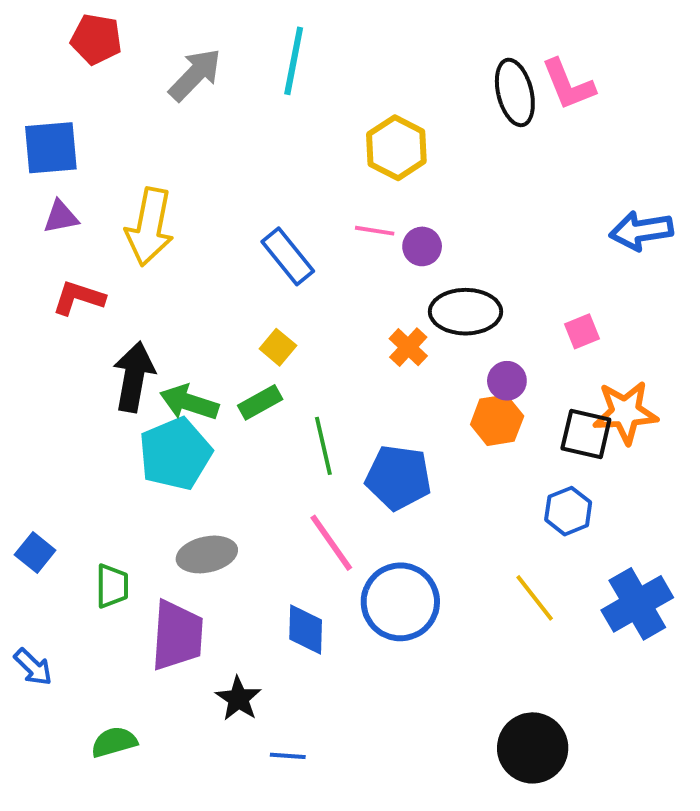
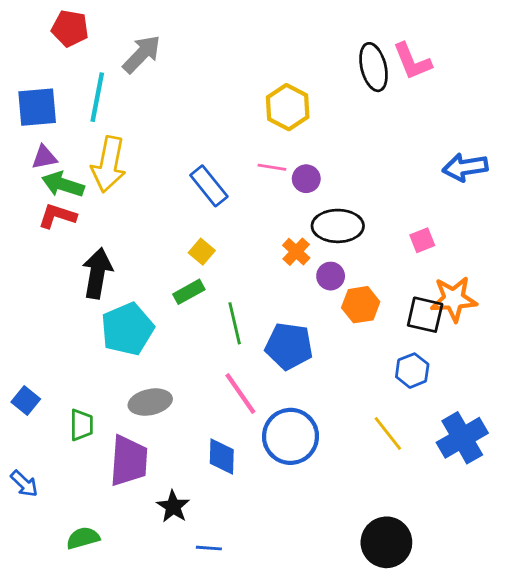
cyan line: (294, 61) -> (97, 97), moved
purple circle: (507, 381) -> (331, 276), moved
green arrow: (189, 402) -> (63, 184), moved

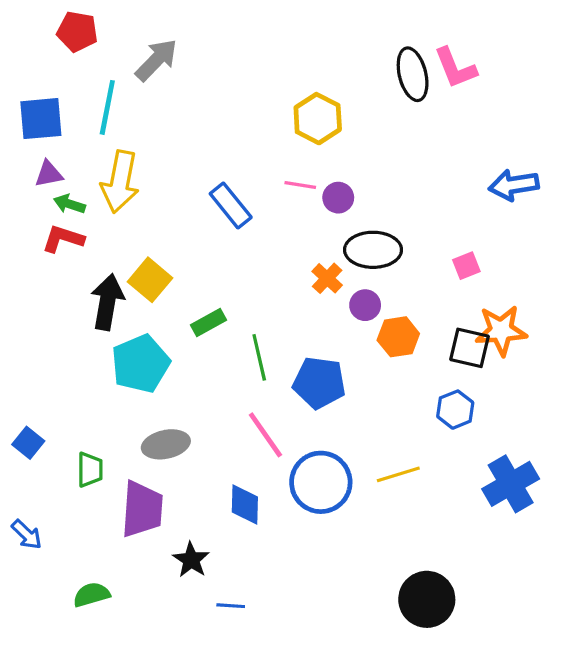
green arrow: (63, 184) -> (69, 204), size x0.7
yellow square: (202, 252) -> (150, 280), moved, size x1.5
yellow line: (388, 434) -> (398, 474), moved, turned -69

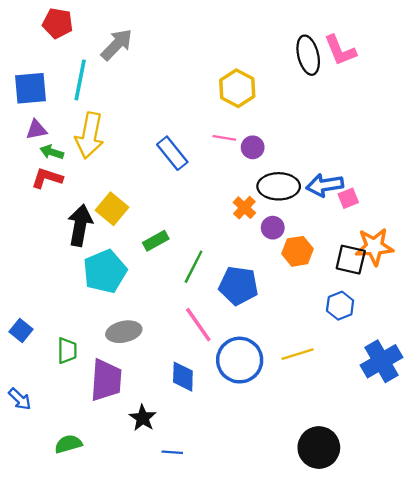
blue arrow: (514, 185) -> (325, 185), moved
green line: (259, 357) -> (194, 267), turned 40

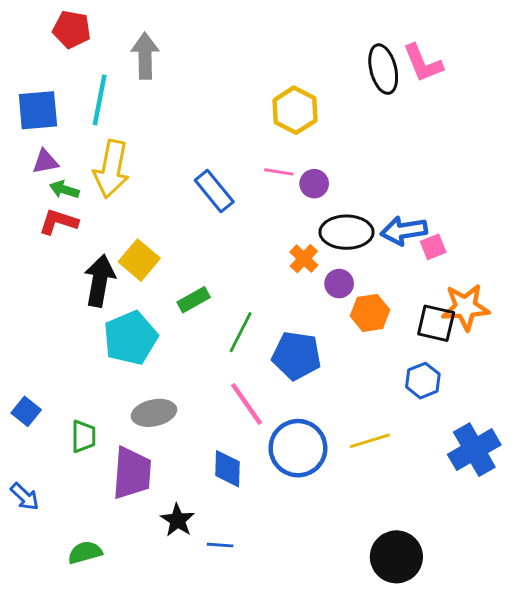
gray arrow: (117, 45) -> (145, 56), turned -45
blue line: (172, 452) -> (220, 545), moved

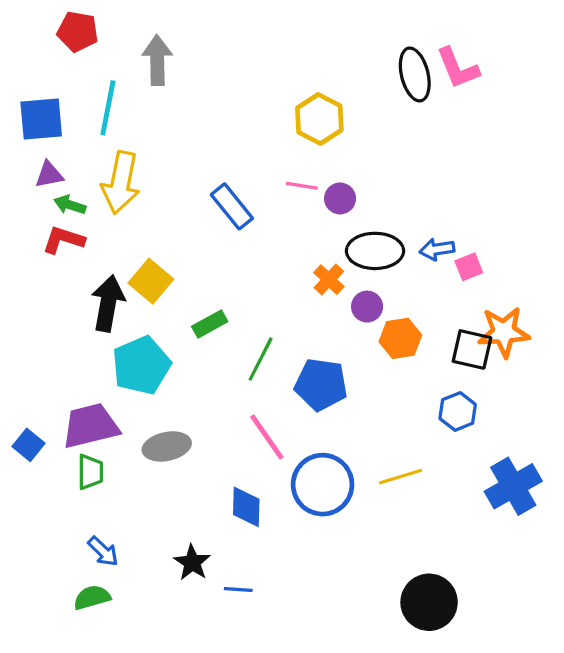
blue arrow: (404, 231) -> (437, 249), size x0.7
purple trapezoid: (132, 473) -> (90, 426), moved, turned -108
blue arrow: (25, 497) -> (103, 551), moved

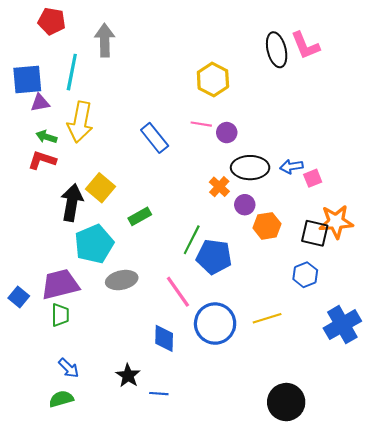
purple triangle: (49, 175) -> (40, 103), moved
green line: (261, 359) -> (192, 240), moved
gray ellipse: (167, 446) -> (122, 280), moved

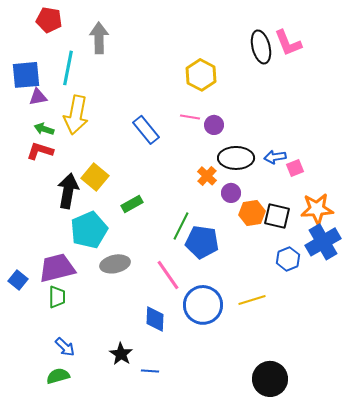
black square: (315, 233) -> (277, 216), moved
blue cross: (342, 325) -> (323, 242), moved

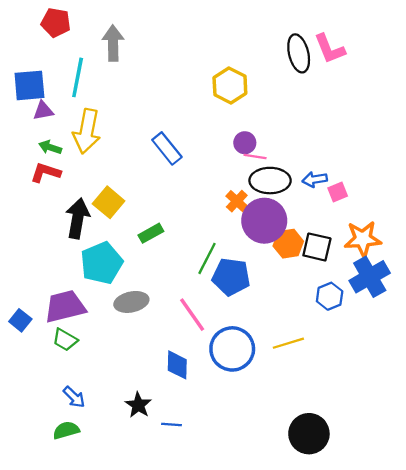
pink line: (190, 117) -> (255, 156), moved
purple circle: (231, 193) -> (264, 221), size x2.0
green trapezoid: (57, 297) -> (65, 340), turned 120

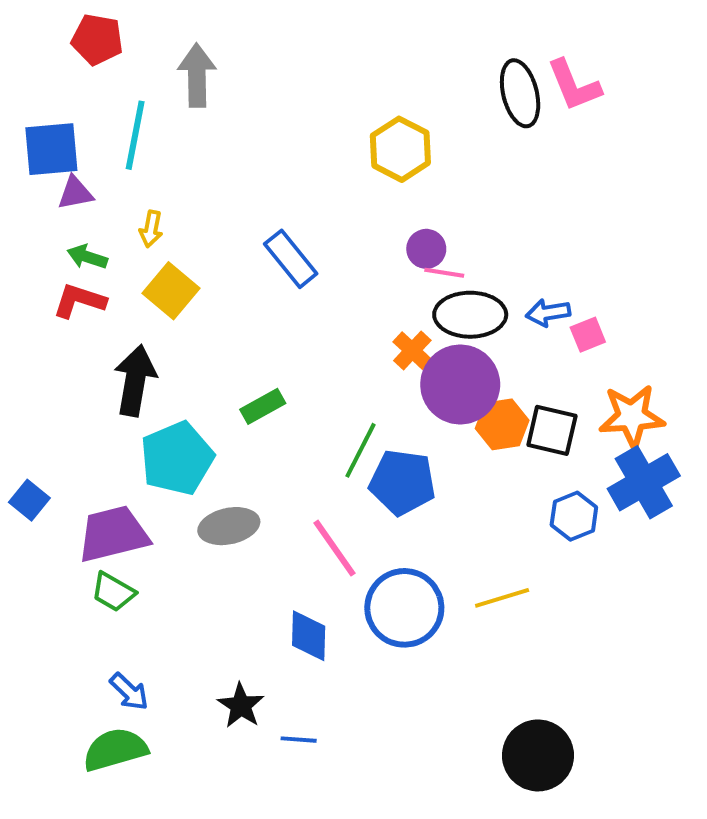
yellow arrow: (87, 131) -> (151, 229), size x0.5
yellow square: (109, 202) -> (171, 291), moved
blue square: (20, 320) -> (29, 500), moved
green semicircle: (66, 430) -> (115, 749), size x1.4

